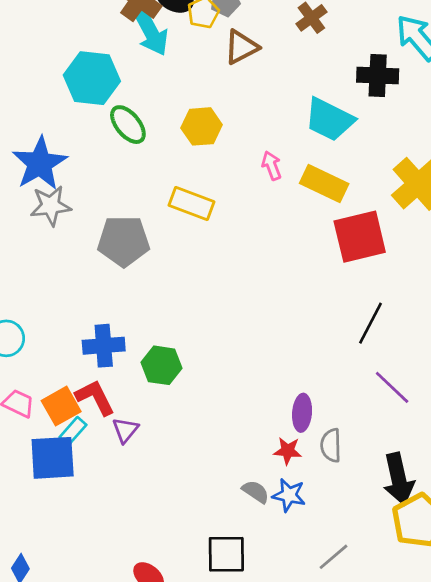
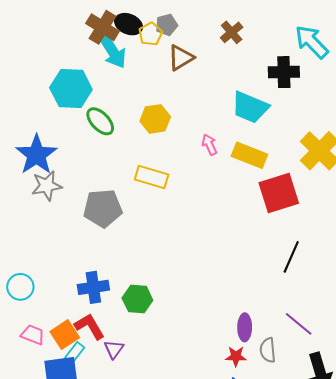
purple line: (392, 387) -> (299, 324), moved

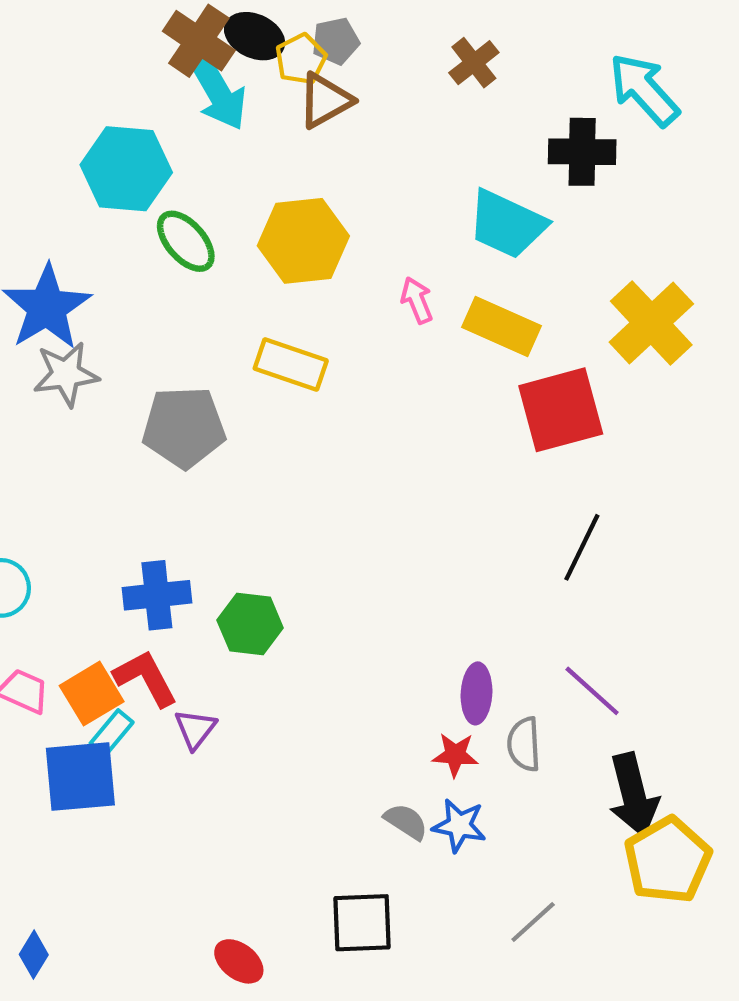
brown triangle: (181, 58) -> (325, 100), moved
yellow hexagon: (155, 119) -> (303, 241), size x1.4

